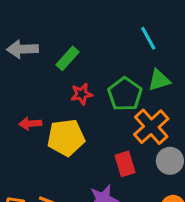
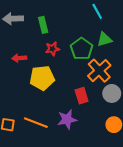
green rectangle: (68, 58) -> (43, 25), turned -56
red arrow: (30, 124) -> (19, 58), moved

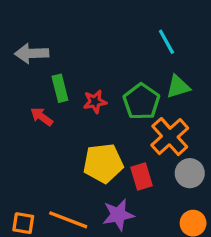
green rectangle: (43, 25) -> (60, 88), moved
red arrow: (19, 58) -> (42, 117), turned 40
yellow pentagon: (42, 78) -> (103, 163), moved

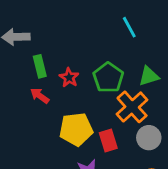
green triangle: (178, 87) -> (149, 76), moved
red star: (95, 102) -> (69, 78), turned -30
red arrow: (42, 117) -> (40, 96), moved

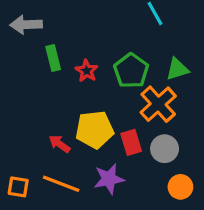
red arrow: (40, 96) -> (60, 144), moved
gray circle: (149, 138) -> (165, 149), moved

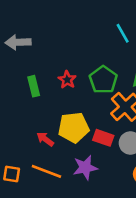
green rectangle: (53, 58) -> (34, 86), moved
red rectangle: (131, 142) -> (103, 138), turned -54

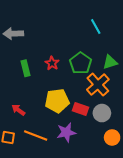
red arrow: (45, 139) -> (18, 110), moved

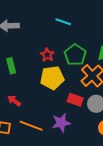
cyan line: (96, 26) -> (63, 22), moved, turned -42
green rectangle: (26, 68) -> (11, 66), moved
yellow pentagon: (57, 101) -> (52, 78), moved

